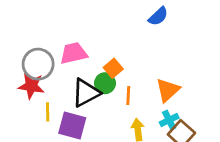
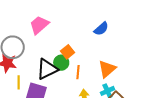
blue semicircle: (158, 16) -> (101, 29), moved
pink trapezoid: (74, 53) -> (39, 25), moved, turned -30

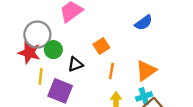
green circle: (61, 63) -> (53, 50), moved
black triangle: (47, 69) -> (75, 64), size x0.6

